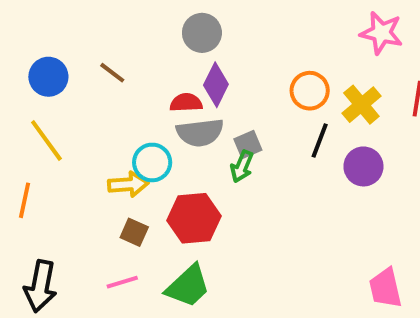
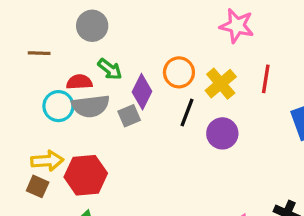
brown line: (112, 73) -> (39, 53), moved, turned -35
purple diamond: (216, 85) -> (142, 92), moved
cyan circle: (152, 162) -> (58, 106), moved
green arrow: (242, 166) -> (110, 69), moved, turned -75
yellow arrow: (128, 184) -> (47, 161), moved

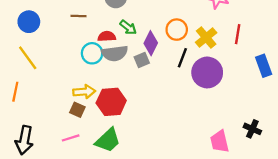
purple circle: (222, 133) -> (207, 72), size x1.4

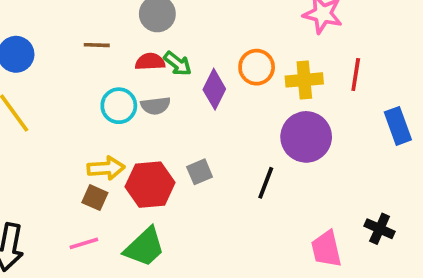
red semicircle: (107, 36) -> (150, 62), moved
yellow cross: (206, 37) -> (304, 80), turned 35
gray semicircle: (115, 53) -> (156, 106), size x0.7
black line: (182, 58) -> (266, 183), moved
gray square: (142, 60) -> (200, 172), moved

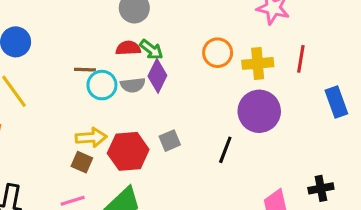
brown line: (97, 45) -> (85, 70), moved
purple diamond: (214, 89) -> (157, 76), moved
black cross: (380, 229) -> (321, 188), turned -35

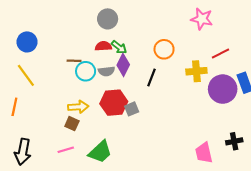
red line: (301, 59) -> (221, 53), turned 54
yellow cross: (258, 63) -> (196, 71), moved
purple circle: (259, 111) -> (223, 89), moved
black line: (225, 150) -> (151, 78), moved
red hexagon: (128, 151) -> (114, 103), moved

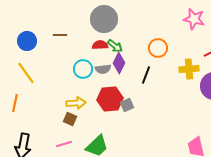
gray circle: (108, 19) -> (104, 19), size x1.4
brown line: (74, 61) -> (60, 35), moved

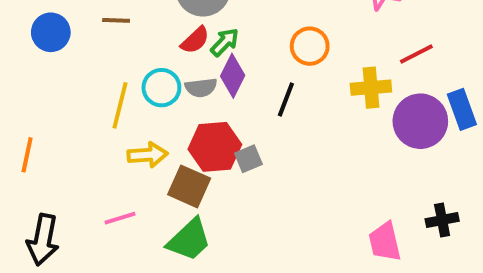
red semicircle: (100, 45) -> (195, 40), turned 140
green arrow: (115, 46) -> (225, 42), turned -84
yellow line: (26, 73) -> (120, 105), moved, turned 50
brown square: (70, 119) -> (189, 186), moved, size x1.5
pink line: (64, 144) -> (120, 218), moved

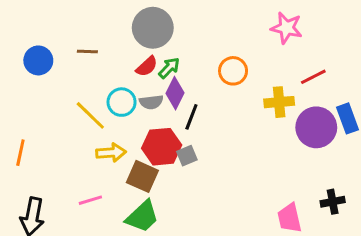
black line: (286, 99) -> (191, 117), moved
yellow line: (120, 105) -> (90, 115), turned -60

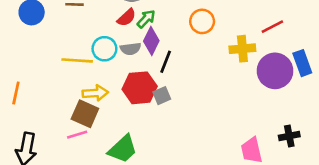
yellow line: (90, 115) -> (77, 60), turned -40
brown square: (142, 176) -> (85, 114), moved

